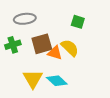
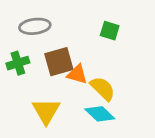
yellow semicircle: (70, 48) -> (103, 88), moved
cyan diamond: (57, 81) -> (100, 114), moved

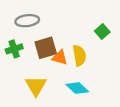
green square: (110, 31) -> (102, 32), moved, turned 32
yellow semicircle: (103, 88) -> (79, 55), moved, turned 36

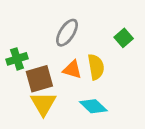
gray ellipse: (27, 21) -> (67, 33), moved, turned -50
brown square: (46, 48) -> (39, 79), moved

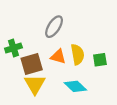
green square: (124, 38) -> (100, 60), moved, turned 32

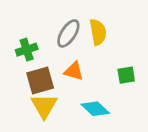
green cross: (13, 48) -> (27, 50), moved
yellow semicircle: (78, 54) -> (98, 32), moved

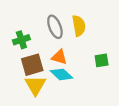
gray ellipse: (68, 33) -> (55, 27), turned -55
cyan diamond: (95, 109) -> (61, 74), moved

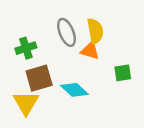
orange triangle: (59, 57) -> (90, 51), moved
yellow triangle: (35, 85) -> (26, 103), moved

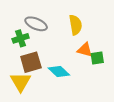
gray ellipse: (67, 32) -> (36, 24), moved, turned -45
orange triangle: (90, 51) -> (85, 50), moved

